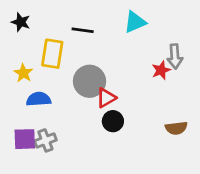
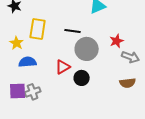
black line: (83, 30) -> (73, 31), moved
gray arrow: (175, 56) -> (131, 57), moved, turned -66
gray circle: (90, 81) -> (87, 49), moved
red triangle: (106, 98) -> (63, 67), moved

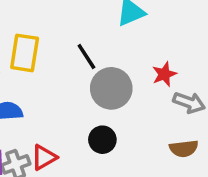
black line: (73, 31) -> (86, 57), turned 49
red triangle: (63, 67) -> (44, 157), moved

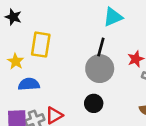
black line: (86, 57) -> (101, 47), moved, turned 48

